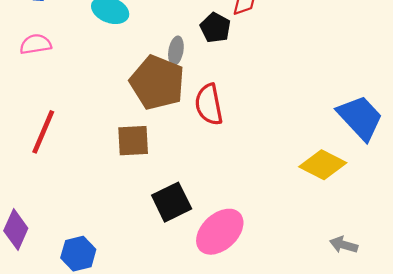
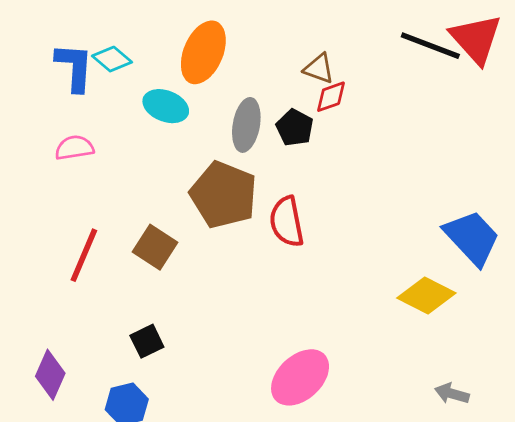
gray ellipse: (176, 51) -> (246, 125), moved, size x1.5
brown square: (133, 141) -> (155, 247), moved, turned 36
black square: (172, 202) -> (147, 341), moved, size x0.7

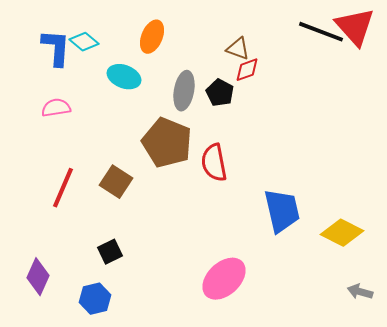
orange ellipse: (203, 52) -> (152, 37), size x0.7
blue trapezoid: (472, 238) -> (282, 211), moved, turned 30
yellow diamond: (426, 296) -> (342, 233), moved
gray arrow: (452, 394) -> (360, 292), moved

